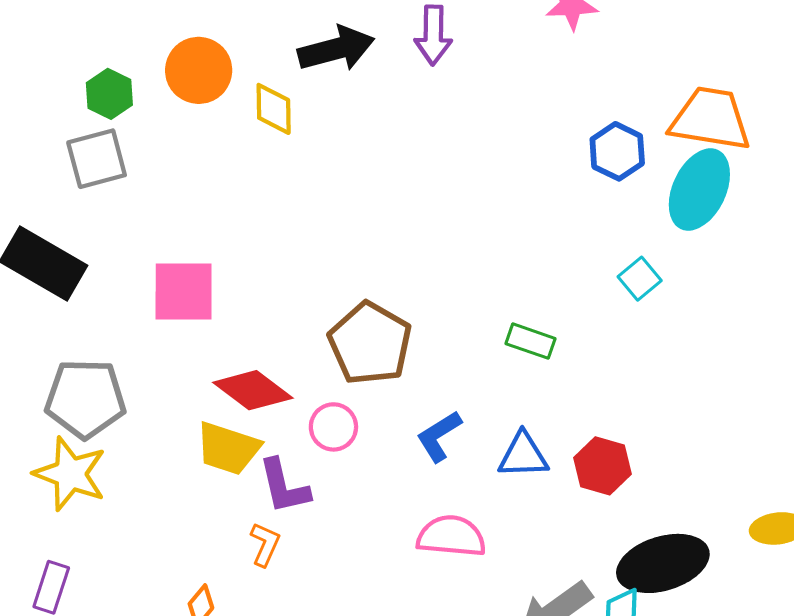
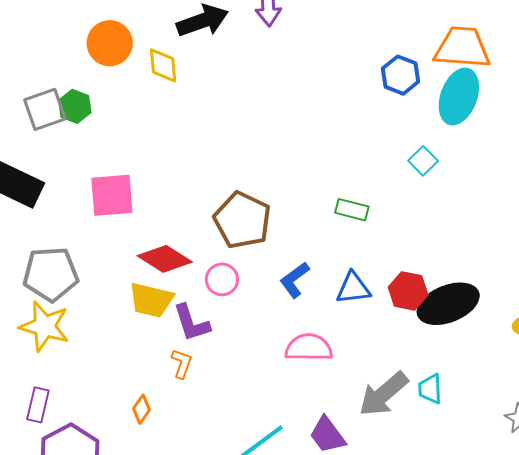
green hexagon: (109, 94) -> (75, 106), moved
black ellipse: (663, 563) -> (448, 304), moved

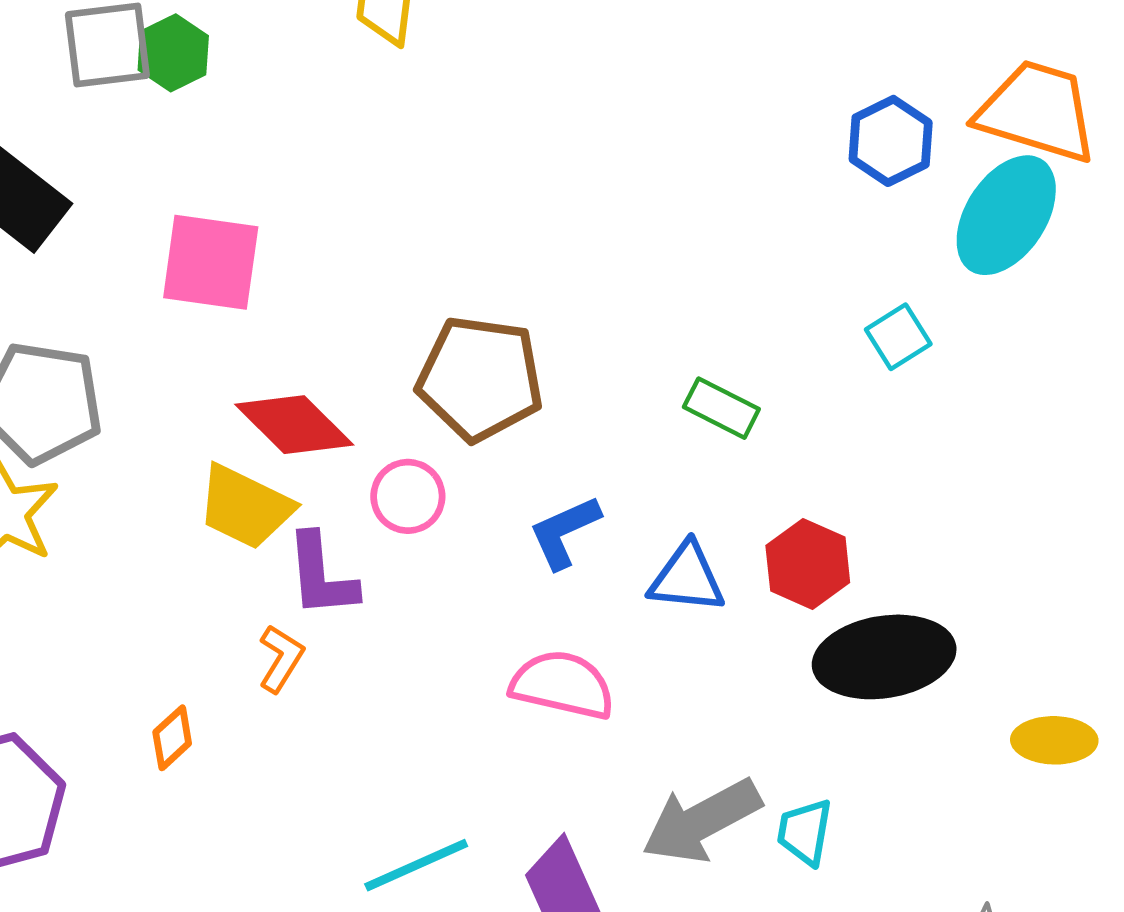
brown pentagon: (242, 220) -> (480, 378), turned -30
red hexagon: (408, 291) -> (808, 564), moved

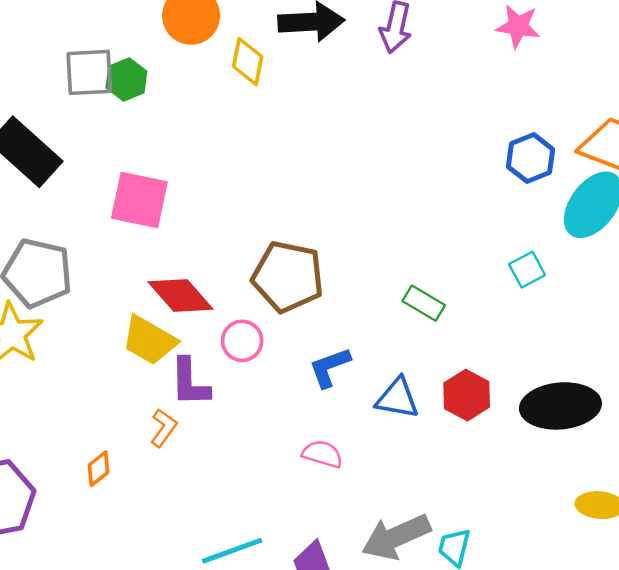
black ellipse: (884, 657) -> (560, 406), moved
pink semicircle: (562, 685) -> (322, 454), size x0.7

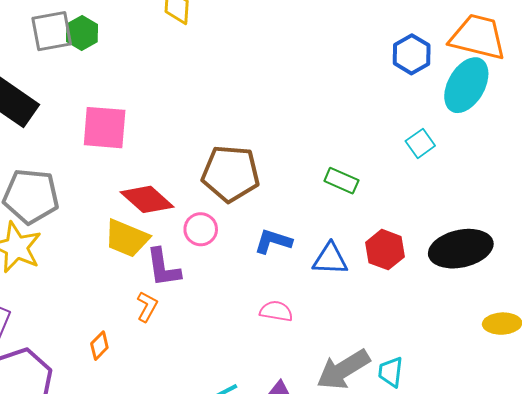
blue L-shape: (330, 367) -> (273, 241), turned 45

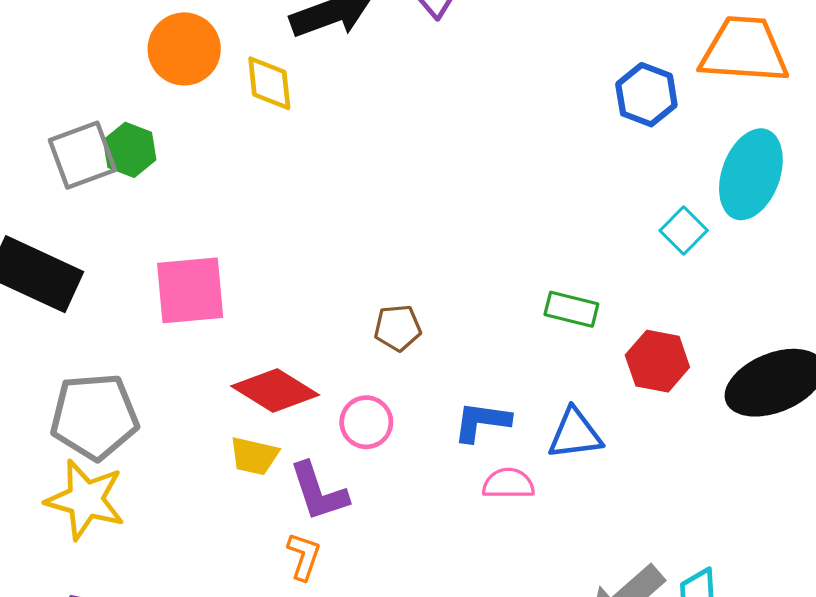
cyan ellipse: (466, 85) -> (751, 174), moved
brown pentagon: (231, 174) -> (398, 328), size x0.5
yellow trapezoid: (127, 238) -> (254, 456), size x0.7
red hexagon: (385, 250) -> (657, 361), moved
pink semicircle: (276, 311) -> (508, 484), moved

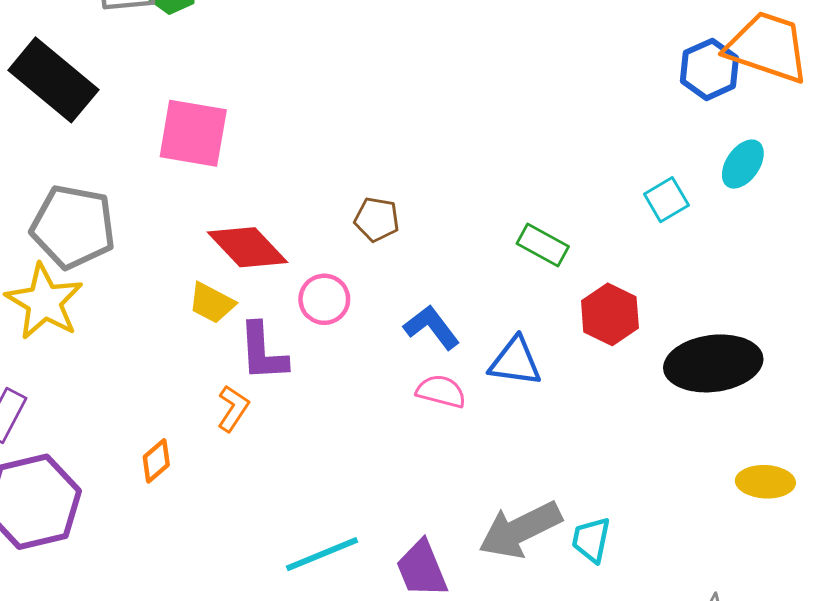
blue hexagon: (646, 95) -> (709, 69), moved
cyan ellipse: (751, 174) -> (743, 164), size x0.6
blue L-shape: (482, 422) -> (432, 327), turned 30

